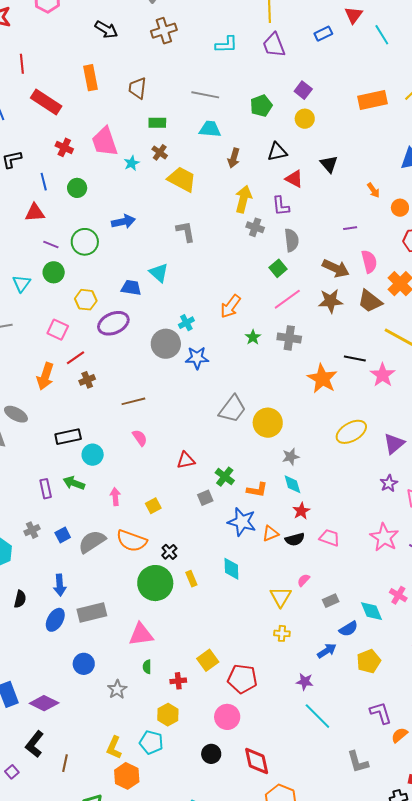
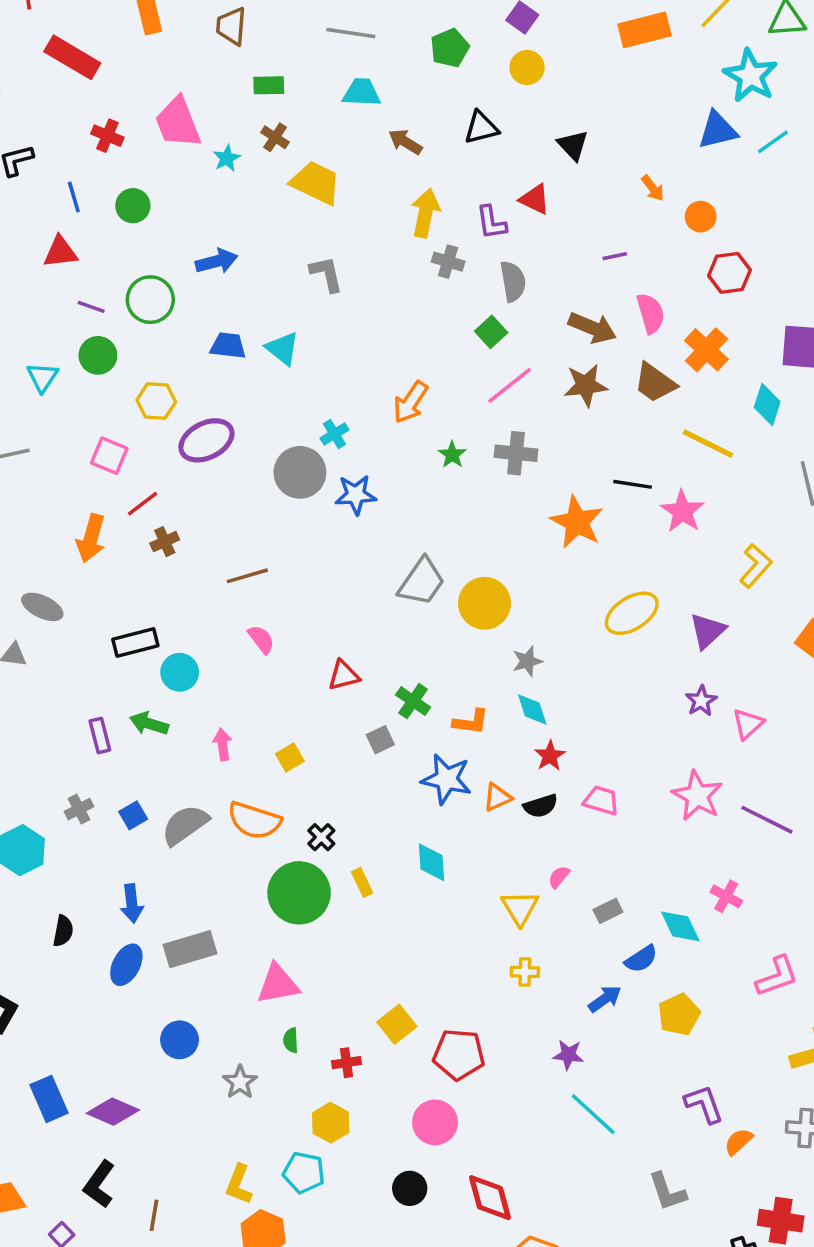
brown arrow: (234, 158) -> (405, 142), turned 108
red triangle: (294, 179) -> (535, 199), moved
blue trapezoid: (131, 288) -> (228, 346), moved

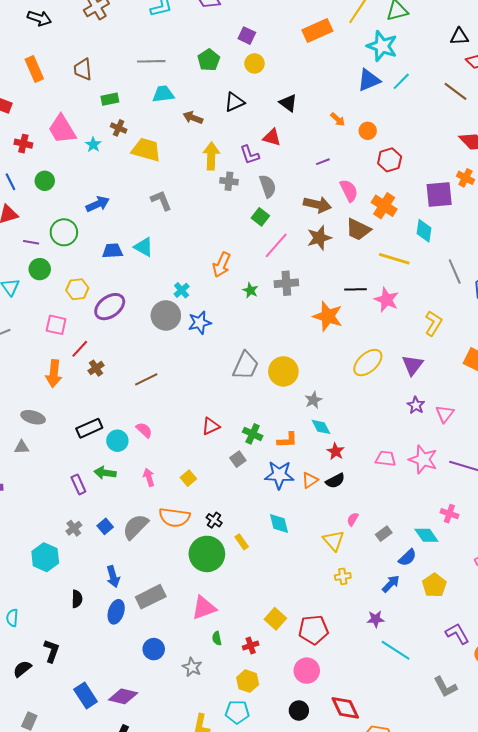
pink semicircle: (261, 639) -> (144, 430), moved
pink trapezoid: (601, 801) -> (386, 459), moved

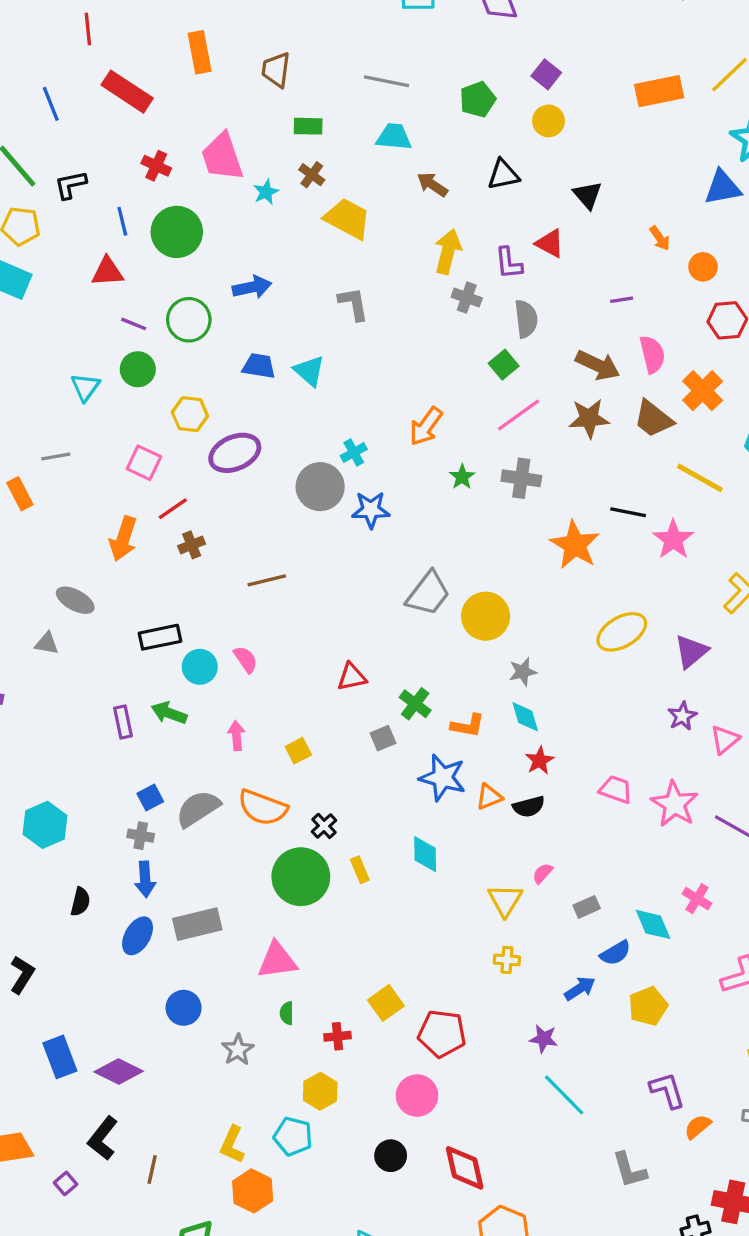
green circle: (45, 181) -> (177, 232), size x1.6
gray cross: (74, 528) -> (141, 836), moved, turned 35

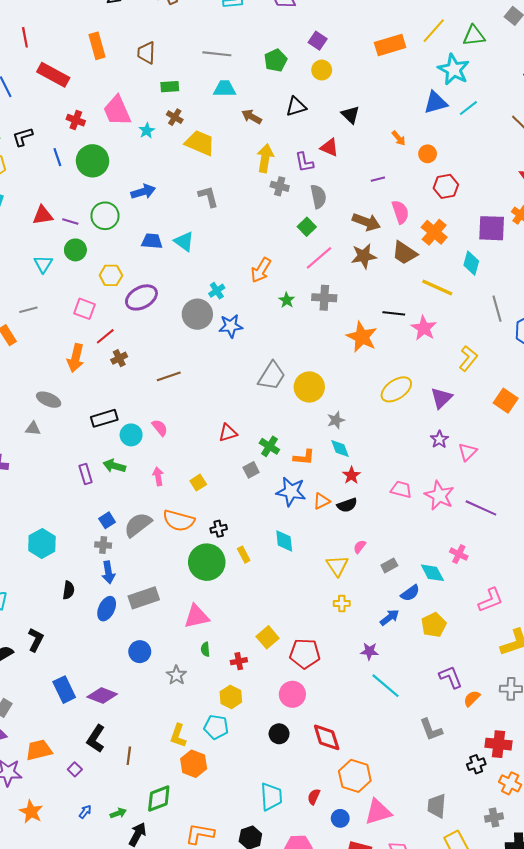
red triangle: (107, 272) -> (43, 215), moved
black cross: (324, 826) -> (219, 529), turned 35

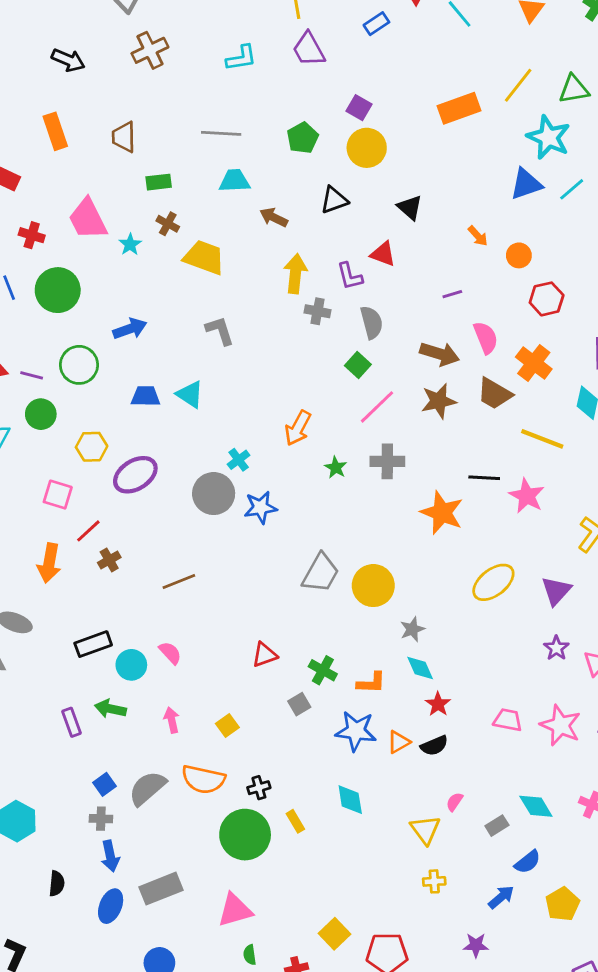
yellow circle: (322, 70) -> (367, 148), size x1.4
cyan diamond: (432, 573) -> (536, 806), moved

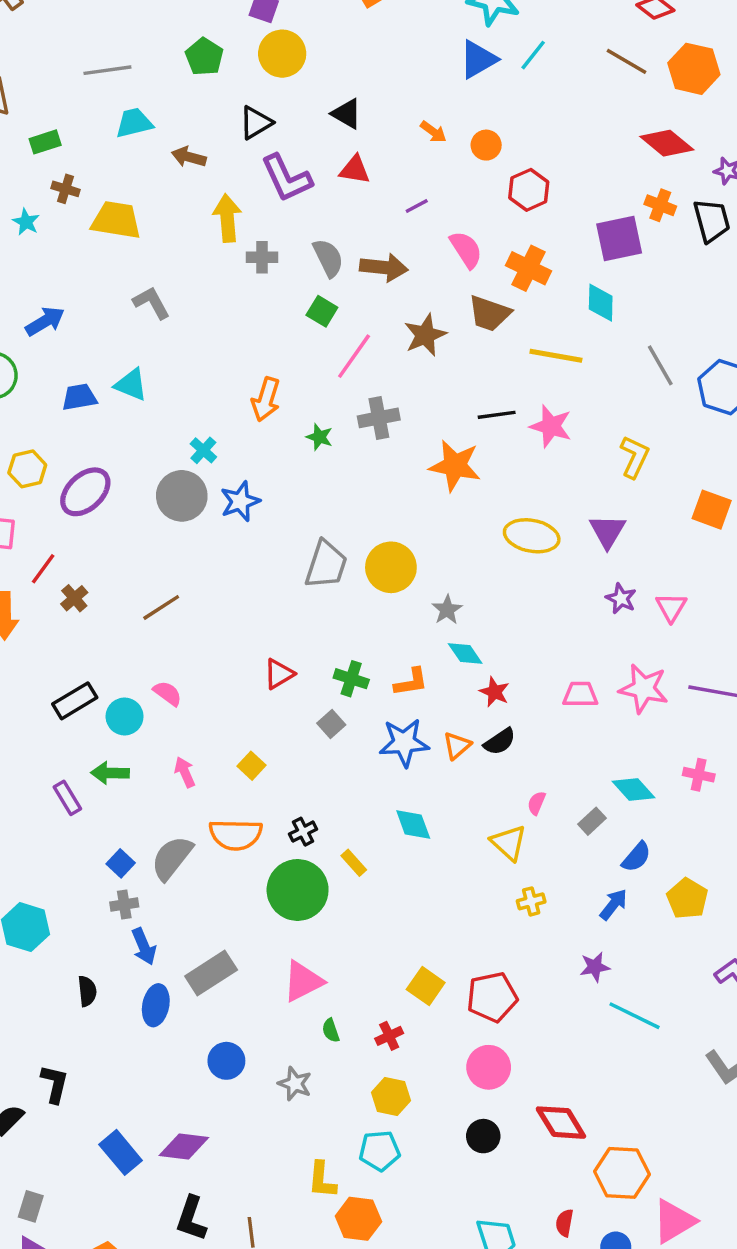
red triangle: (383, 254) -> (355, 170), moved
purple L-shape: (350, 276) -> (286, 178), moved, size x1.5
brown arrow: (440, 354) -> (384, 267), moved
yellow ellipse: (493, 582) -> (532, 536), turned 60

